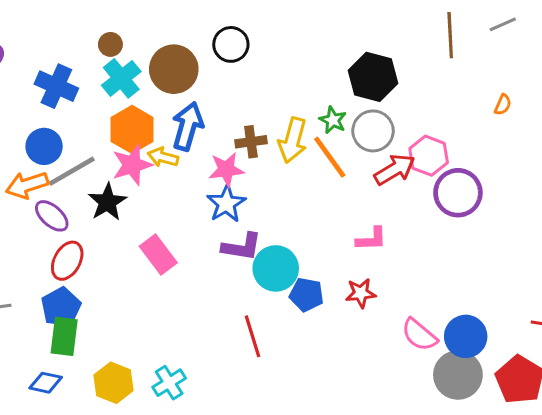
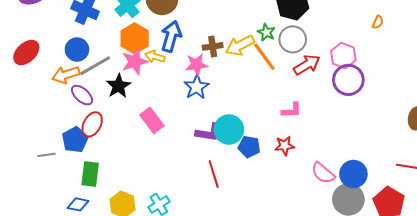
yellow arrow: (293, 140) -> (240, 45), turned 48
pink hexagon: (429, 156) -> (343, 56), moved
purple L-shape: (242, 247) -> (209, 133), moved
blue pentagon: (61, 307) -> (75, 140), moved

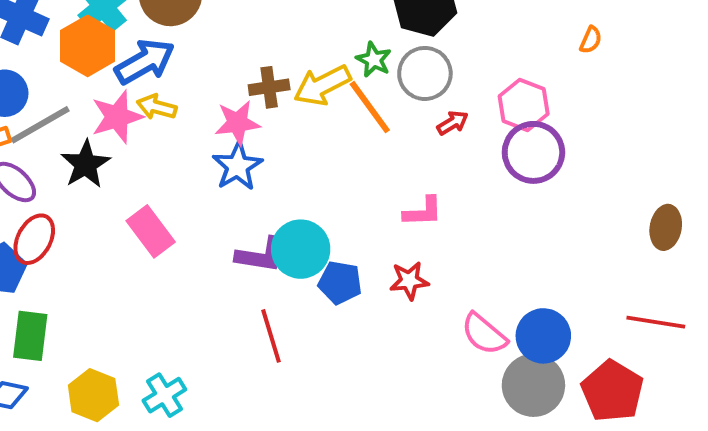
blue arrow: (171, 36) -> (145, 62), moved, turned 44
orange hexagon: (135, 38) -> (88, 46), moved
red arrow: (307, 65) -> (453, 123), size x0.6

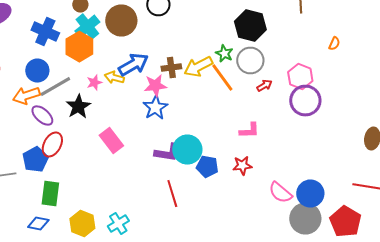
blue arrow: (145, 62) -> (133, 64), moved
pink star: (117, 117) -> (94, 82), size x0.6

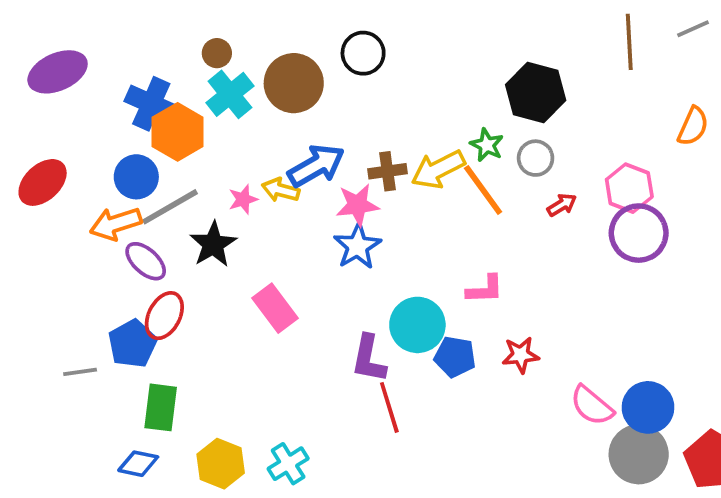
orange semicircle: (334, 44) -> (693, 126), size x1.5
orange hexagon: (79, 46) -> (178, 132), moved
gray circle: (250, 60) -> (536, 158), size x0.7
pink L-shape: (249, 130) -> (485, 289), moved
purple L-shape: (167, 152) -> (369, 359), moved, turned 92

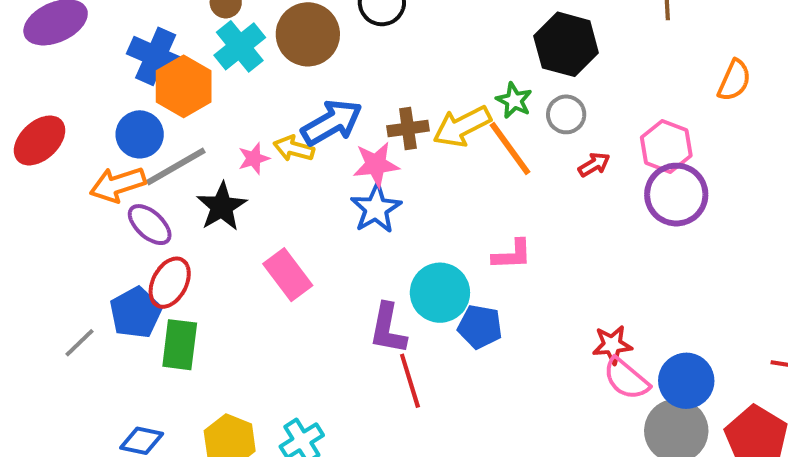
red star: (521, 355) -> (612, 345), moved
gray line: (80, 372) -> (80, 343), turned -36
green rectangle: (161, 407) -> (180, 345), moved

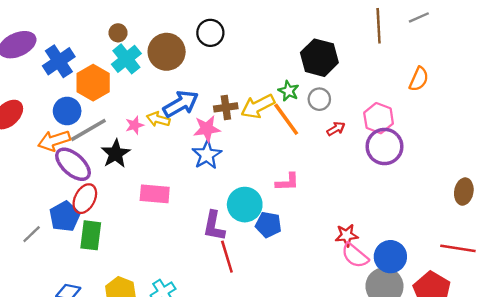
blue cross: (156, 56) -> (59, 61), moved, turned 32
purple ellipse: (150, 225) -> (73, 164), size x1.4
pink rectangle: (288, 275) -> (155, 194), turned -48

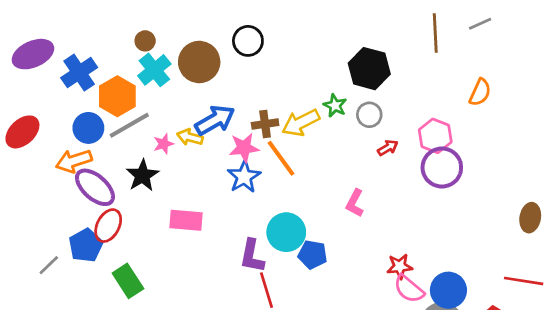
orange line: (286, 119) -> (281, 158), moved
gray line: (88, 130) -> (129, 125), moved
pink L-shape: (287, 182) -> (355, 203), moved, turned 120
green rectangle: (91, 235) -> (128, 281), moved, turned -40

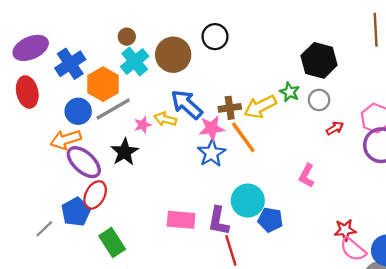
blue arrow: (215, 120) -> (187, 104), turned -108
red ellipse: (22, 132) -> (27, 92), moved, turned -60
pink rectangle: (186, 220) -> (181, 220), moved

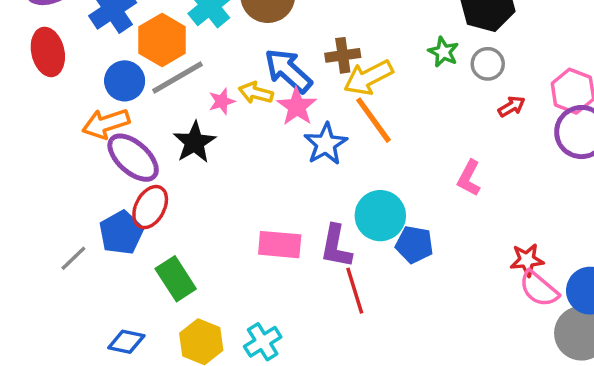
yellow arrow: (260, 107) -> (368, 78), moved
brown cross: (230, 108) -> (343, 55), moved
pink star: (212, 128) -> (297, 106), moved, turned -30

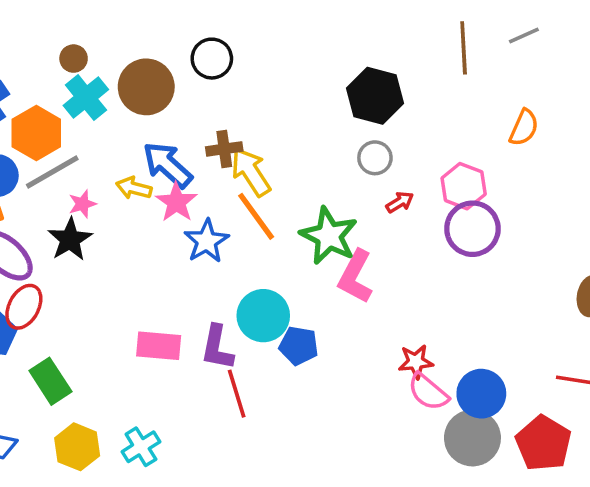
green star: (443, 52) -> (329, 236), moved, size x1.8
yellow arrow: (368, 78) -> (251, 172), turned 84
pink star: (222, 101) -> (82, 204), moved
pink L-shape: (469, 178) -> (355, 277), size x1.4

